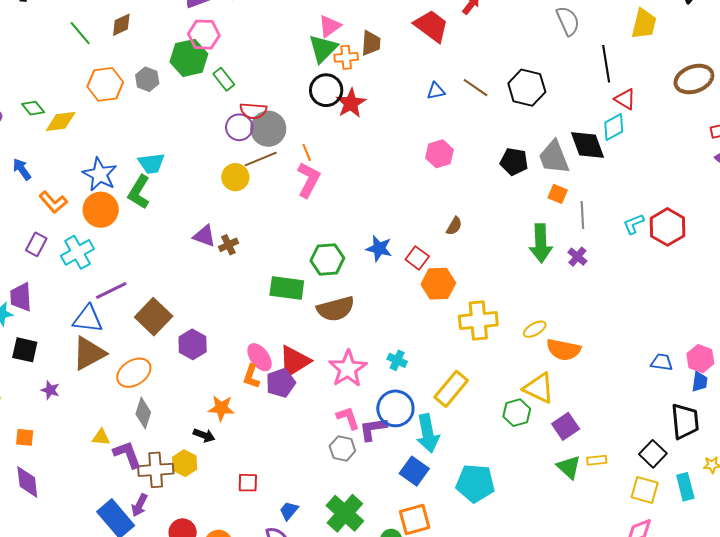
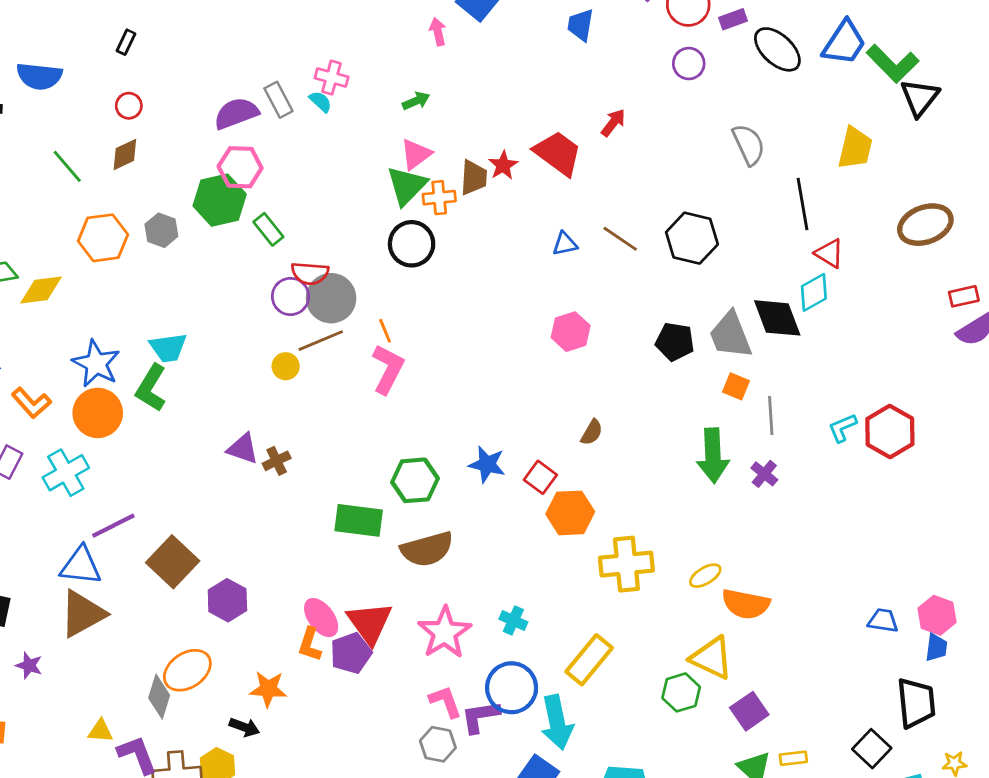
red star: (351, 103) -> (503, 165), moved, size x0.7
yellow circle: (235, 177) -> (286, 366), size x0.7
red triangle: (294, 361) -> (370, 623), turned -33
orange ellipse: (134, 373) -> (187, 670), moved

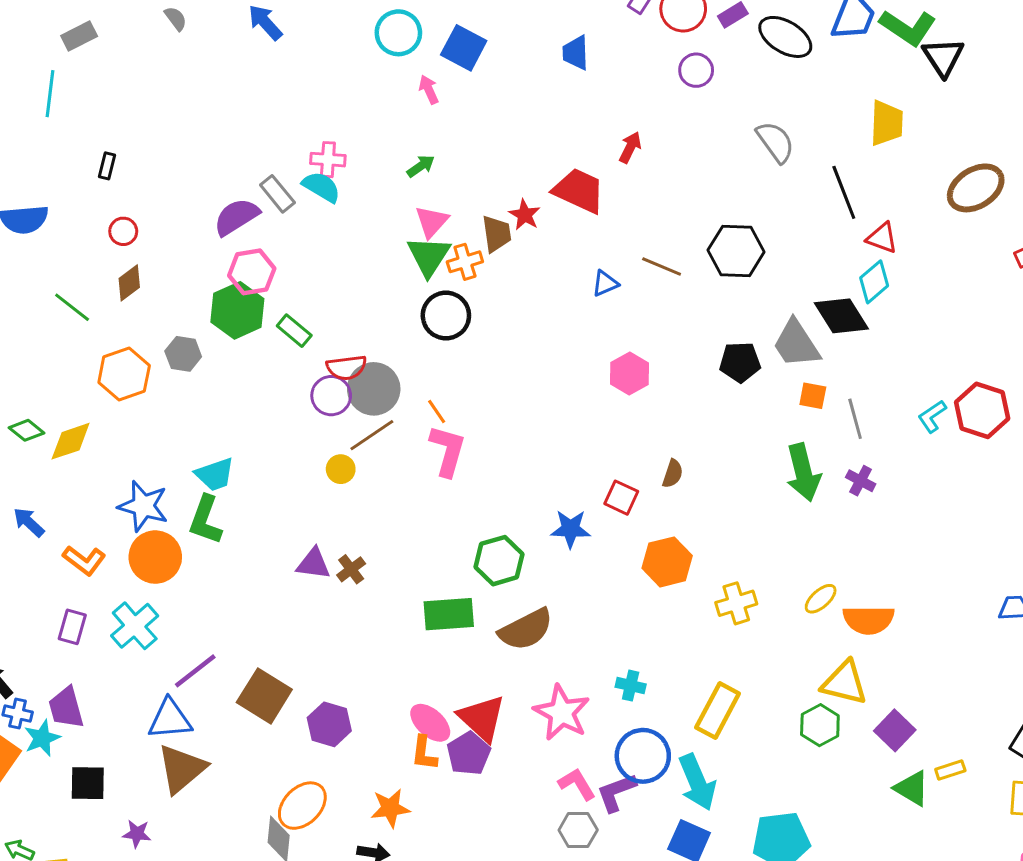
cyan semicircle: (320, 102) -> (321, 187), size x1.5
red square: (540, 477) -> (621, 498), moved
yellow cross: (626, 564) -> (736, 603), size x0.7

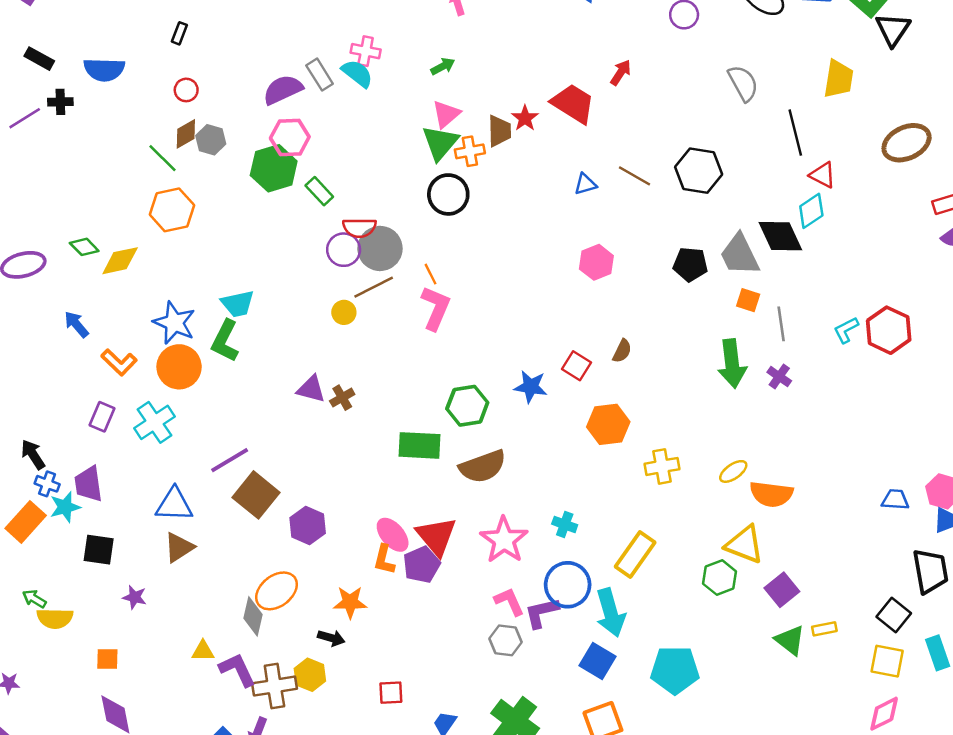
green line: (72, 307) -> (162, 158), moved
gray hexagon: (183, 354) -> (211, 140), moved
purple line: (195, 671) -> (230, 460), moved
brown triangle: (182, 769) -> (179, 547), size x0.7

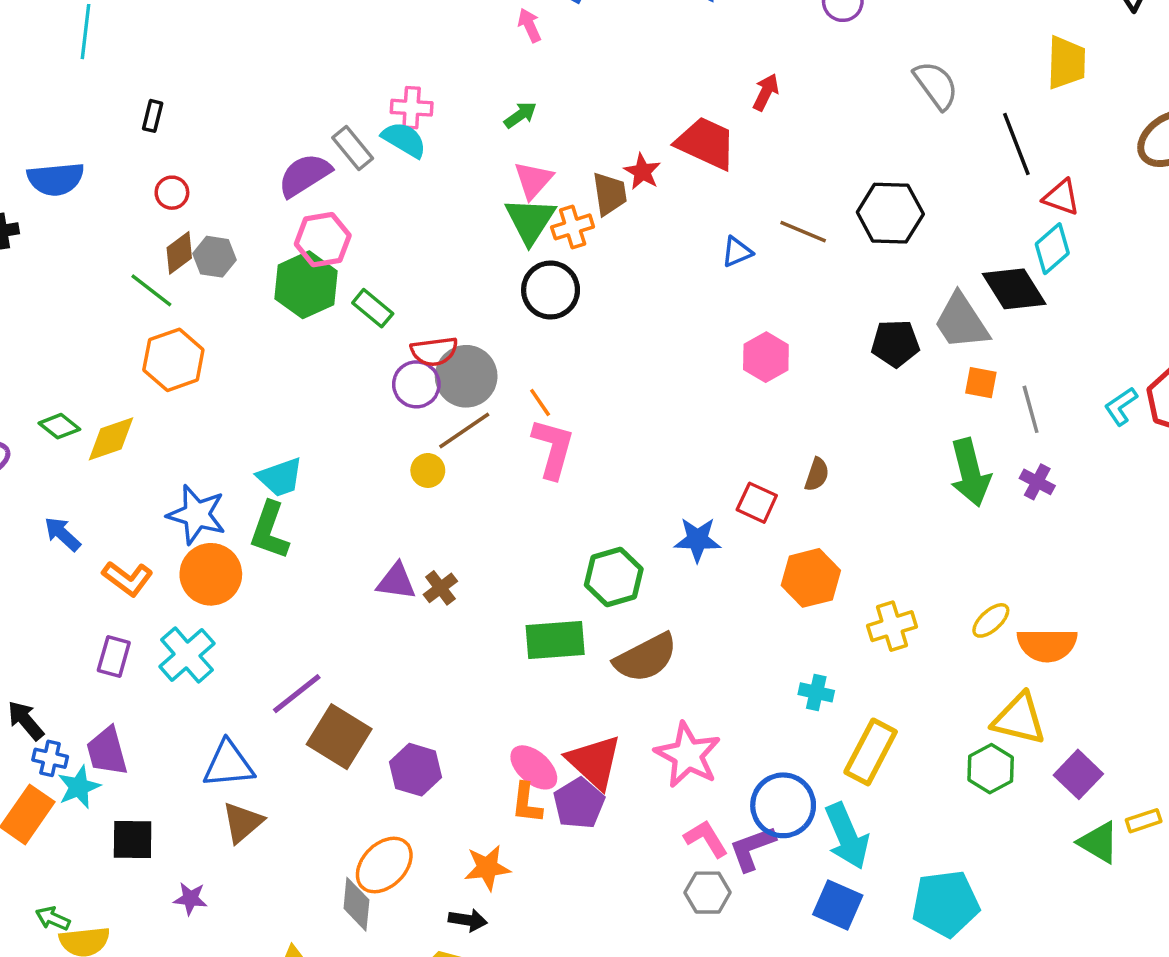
cyan cross: (565, 524) -> (816, 692), moved

